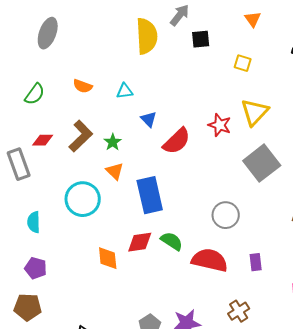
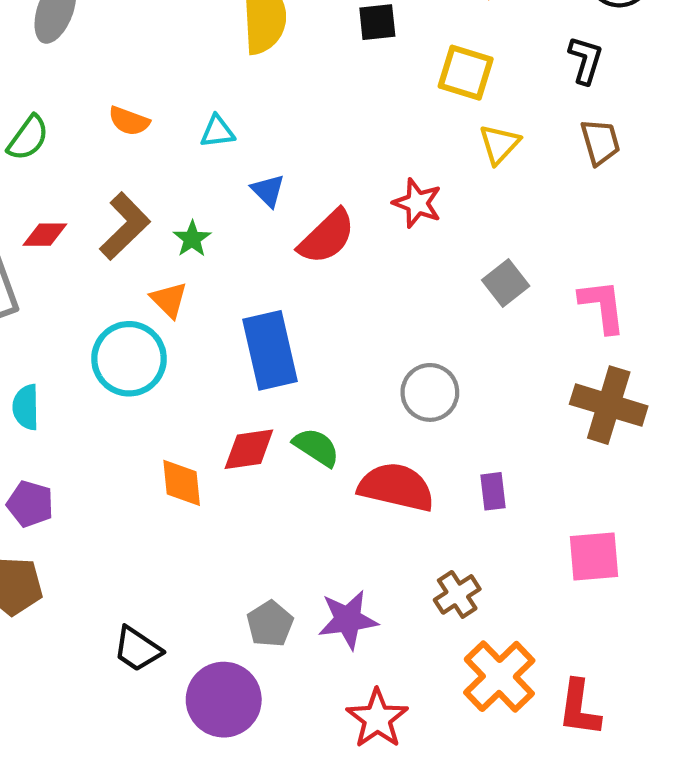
yellow square: (243, 63) -> (466, 73), size x1.5
yellow triangle: (255, 112) -> (499, 144), moved, size x0.7
gray square: (262, 163) -> (506, 283), size x0.6
orange triangle: (115, 171) -> (169, 300), moved

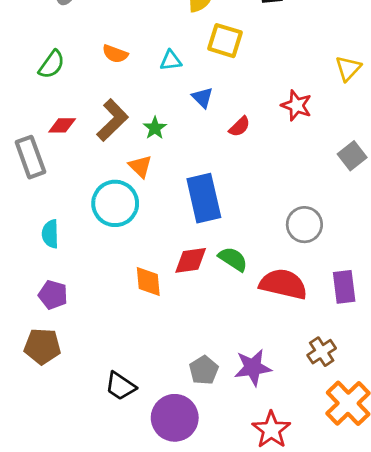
yellow square: (466, 73) -> (225, 41), moved
red semicircle: (327, 237) -> (240, 127), size x0.6
purple rectangle: (493, 491) -> (344, 287), size x1.4

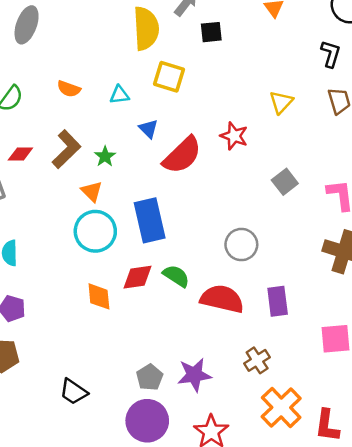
red semicircle: (240, 127) -> (182, 155), size x2.0
cyan circle: (115, 203) -> (95, 231), moved
purple circle: (175, 418) -> (147, 421), moved

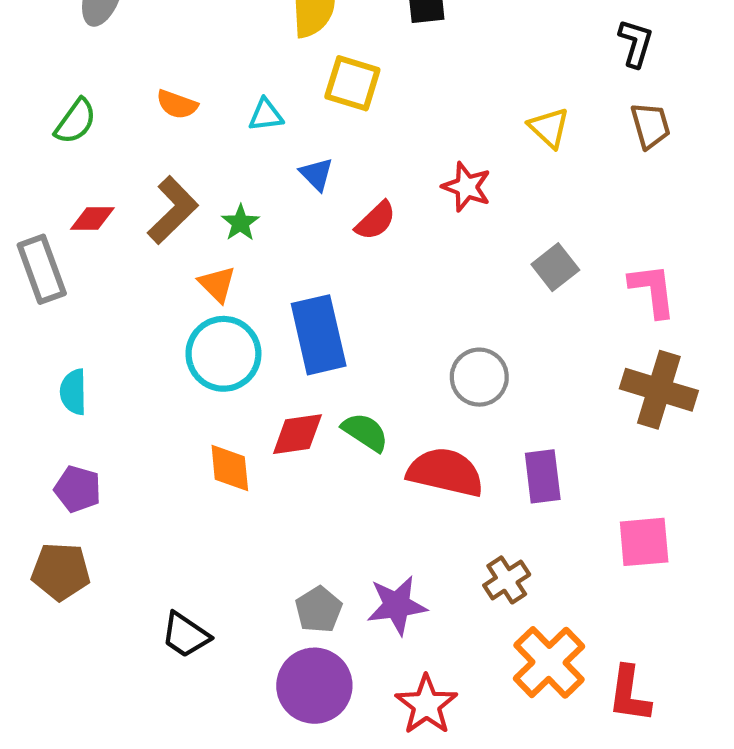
yellow triangle: (281, 102) -> (549, 128), turned -30
red semicircle: (182, 155) -> (376, 221), size x0.6

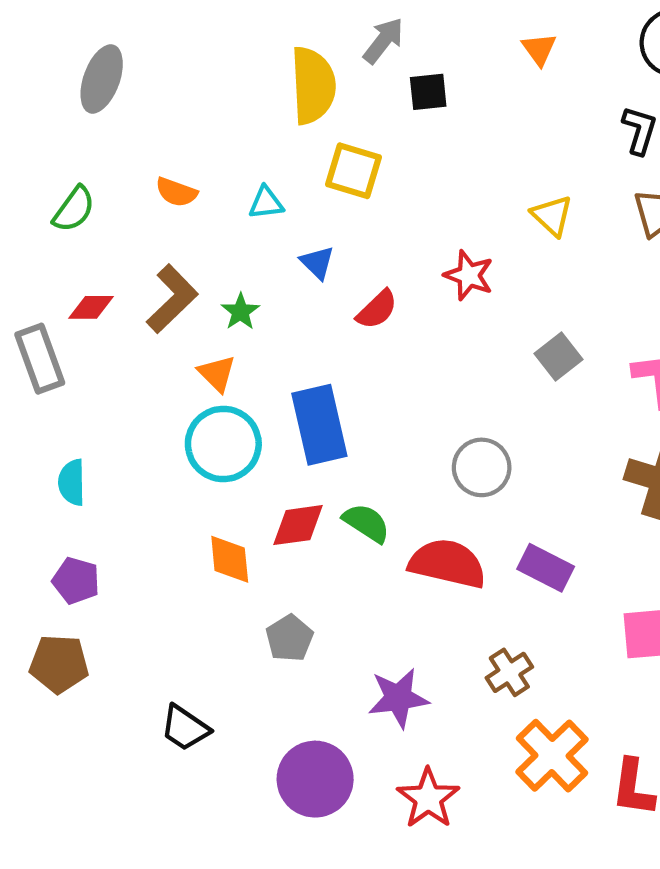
purple rectangle: (543, 476) -> (546, 568), turned -56
gray pentagon: (319, 610) -> (289, 638), moved

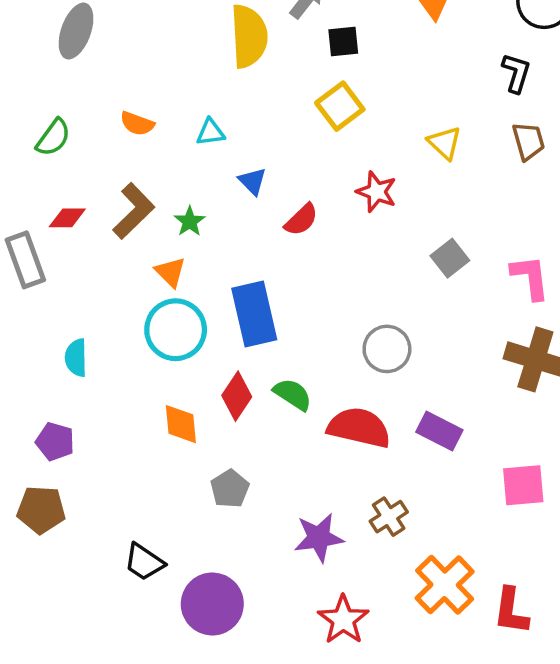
yellow square: (354, 171) -> (340, 106), moved, turned 36
cyan semicircle: (72, 482) -> (76, 358), moved
red diamond: (298, 525) -> (237, 396), turned -48
brown cross: (509, 672) -> (389, 517), moved
purple circle: (315, 779) -> (212, 604), moved

